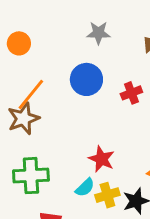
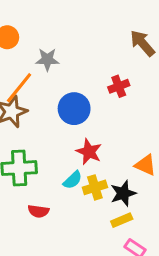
gray star: (98, 33) -> (47, 60), moved
blue circle: (86, 79) -> (74, 109), moved

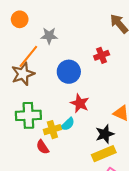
yellow cross: (95, 187) -> (52, 130), moved
red semicircle: (38, 211) -> (43, 147), turned 48
yellow rectangle: (122, 220) -> (104, 154), size x1.5

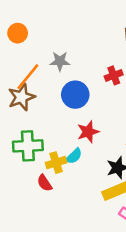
gray star: (49, 36) -> (60, 61), moved
red star: (80, 103) -> (88, 132), turned 30

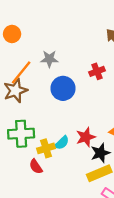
red star: (88, 132) -> (86, 137), moved

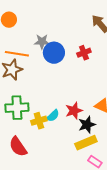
orange line: (21, 73) -> (17, 54), turned 60
blue circle: (63, 88) -> (54, 53), moved
red semicircle: (36, 167) -> (18, 147), moved, size x1.5

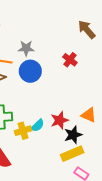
blue circle: (54, 53) -> (30, 71), moved
red cross: (84, 53) -> (70, 60), turned -32

